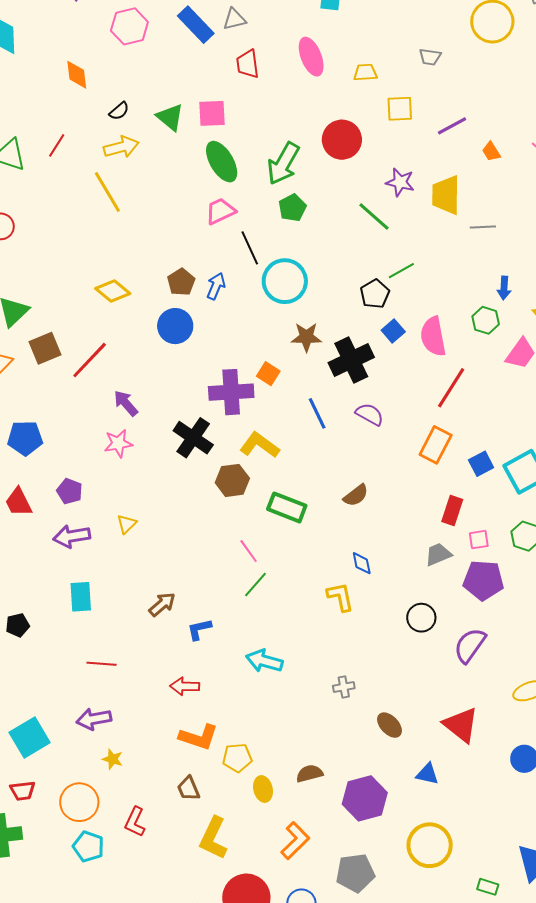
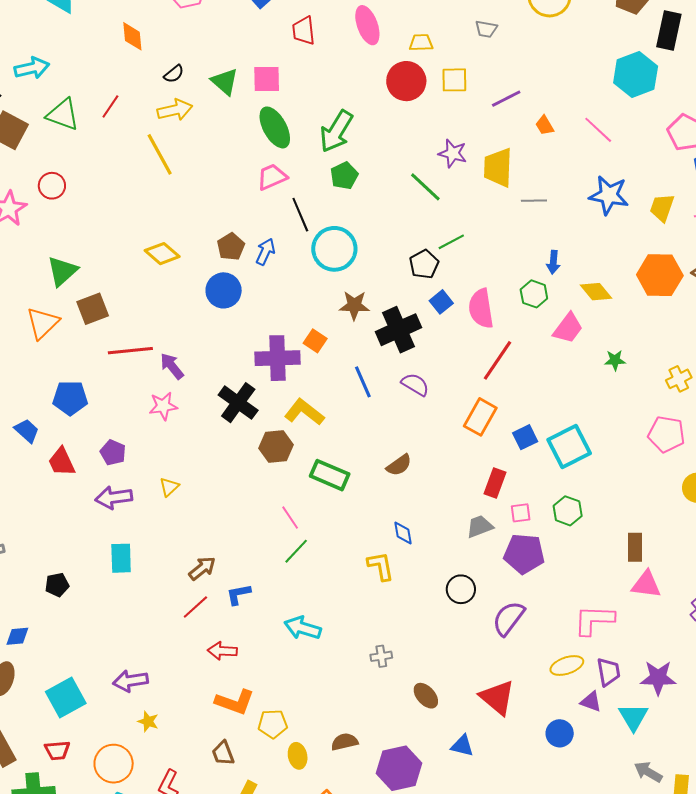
red circle: (342, 140) -> (406, 81), moved
red line: (90, 360) -> (130, 351), moved, turned 39
red line: (102, 664) -> (195, 607), moved, turned -48

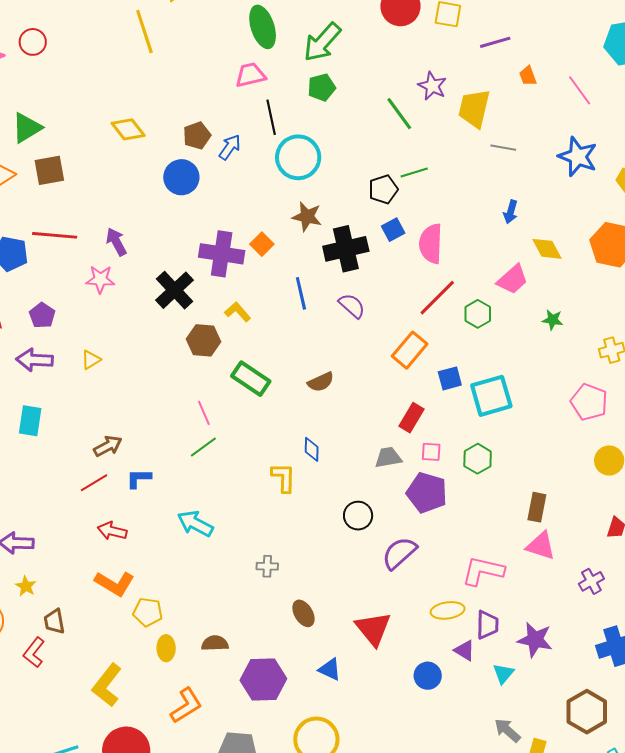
green hexagon: (534, 294) -> (478, 314), moved
red line: (130, 351) -> (55, 235), moved
yellow L-shape: (304, 412) -> (238, 312), size x0.7
cyan triangle: (633, 717) -> (503, 674), size x0.7
brown trapezoid: (223, 753) -> (54, 621), moved

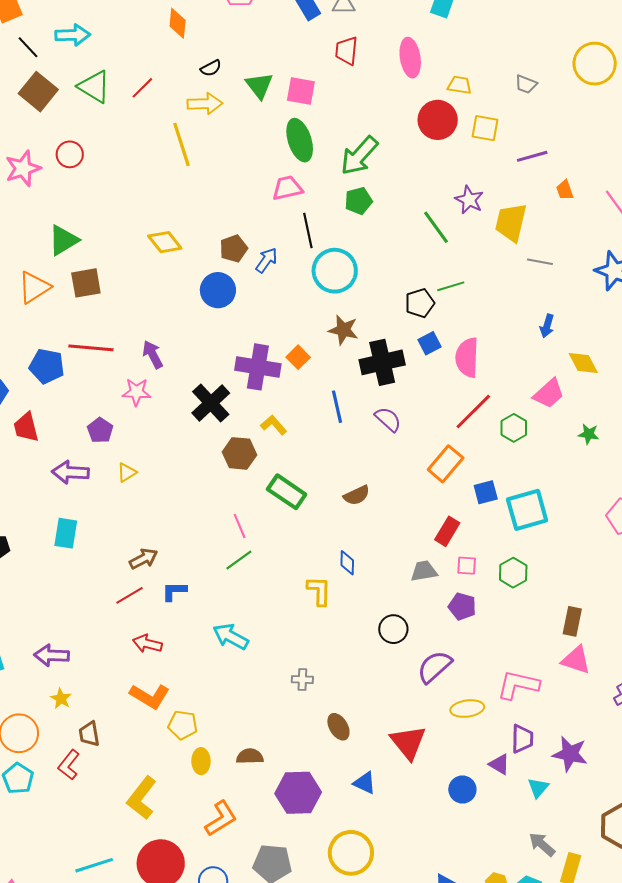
purple pentagon: (42, 315) -> (100, 430), moved
purple pentagon: (427, 493) -> (462, 606), size x0.7
yellow ellipse: (448, 610) -> (467, 709), moved

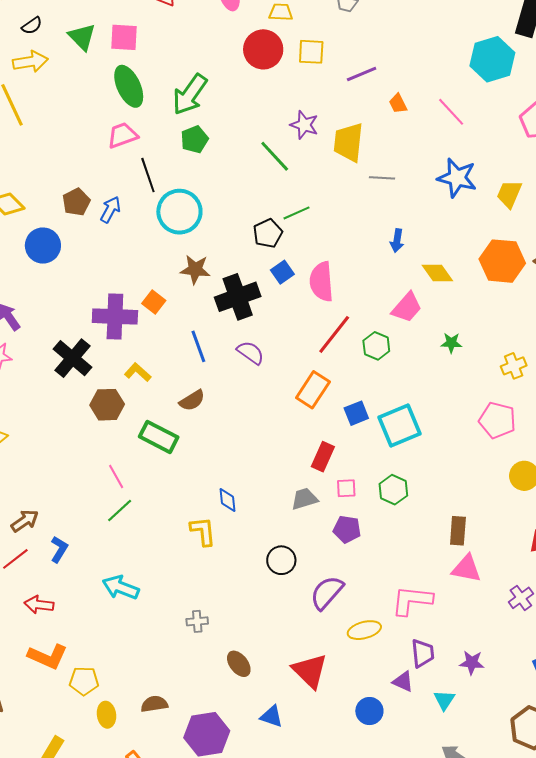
blue circle: (218, 290) -> (43, 246), moved
brown semicircle: (357, 495) -> (192, 400), moved
blue L-shape: (174, 591) -> (59, 549), turned 128
purple star: (570, 754) -> (472, 663), size x0.7

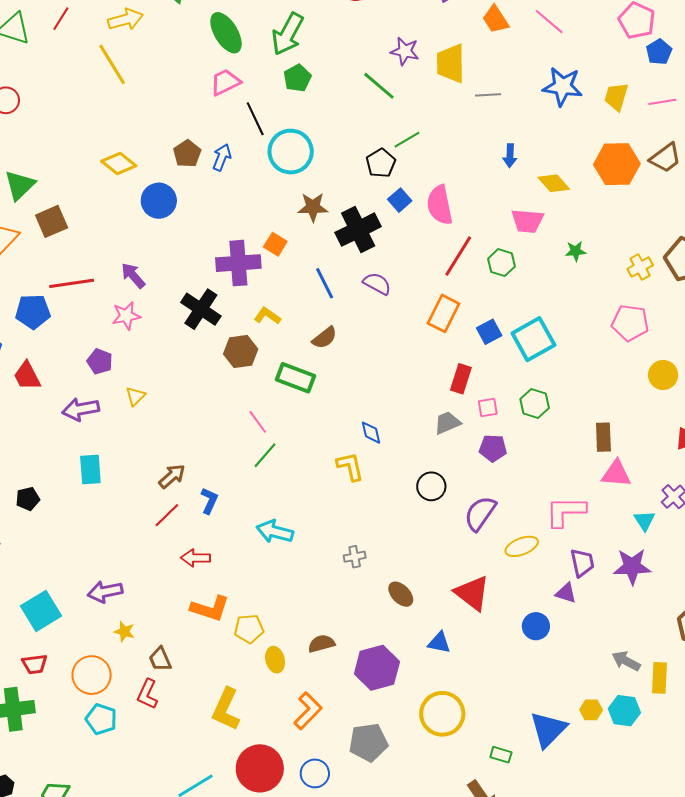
orange trapezoid: (398, 104) -> (496, 19), size x1.4
pink trapezoid: (407, 307) -> (527, 221), turned 60
purple star: (472, 663) -> (632, 566), size x1.5
cyan triangle: (444, 700) -> (644, 521), moved

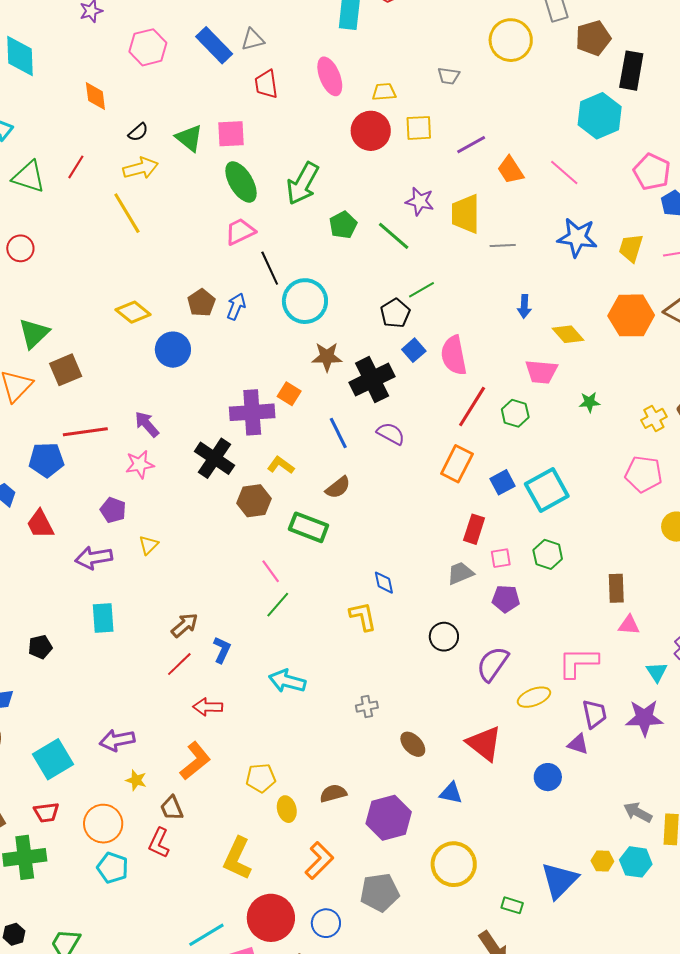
green pentagon: (297, 78) -> (343, 225), moved
pink triangle: (616, 474) -> (629, 625), size x0.7
orange L-shape: (210, 608) -> (195, 761), moved, turned -57

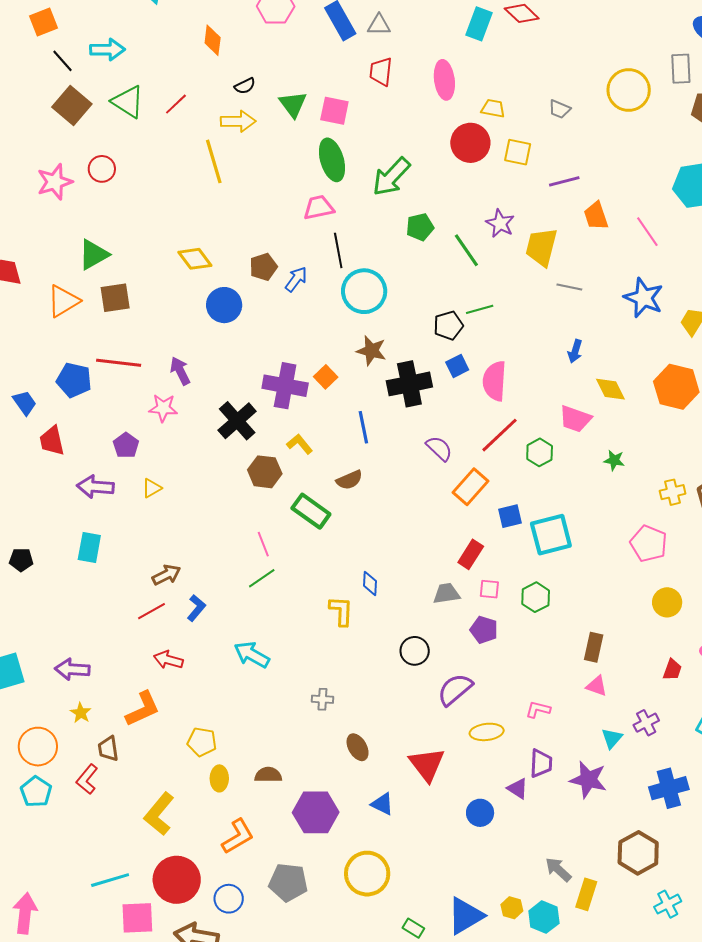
purple semicircle: (391, 434) -> (439, 448), moved
pink L-shape: (578, 662) -> (538, 709), size x0.6

